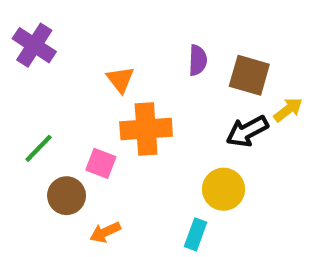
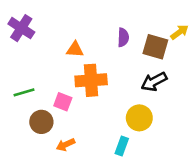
orange triangle: (120, 80) -> (75, 49), turned -48
yellow arrow: (288, 110) -> (180, 32), moved
green line: (39, 148) -> (24, 92), turned 30

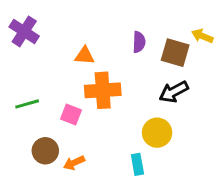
yellow arrow: (180, 32) -> (202, 36), turned -120
brown circle: (41, 122) -> (45, 151), moved
cyan rectangle: (122, 146) -> (137, 164), turned -30

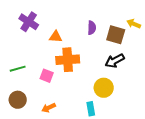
purple cross: (24, 31) -> (29, 22), moved
brown circle: (45, 151) -> (18, 100), moved

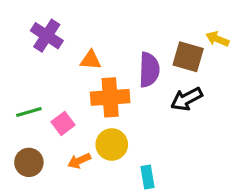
purple semicircle: (92, 28) -> (149, 70), moved, size x1.5
pink square: (47, 76) -> (63, 123), moved, turned 32
yellow circle: (104, 88) -> (112, 145), moved
orange arrow: (49, 108) -> (79, 161), moved

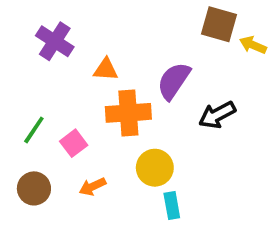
brown square: (188, 57) -> (219, 24), moved
purple semicircle: (149, 70) -> (174, 81), turned -148
green line: (29, 112) -> (34, 130), turned -40
yellow circle: (112, 145) -> (155, 168), moved

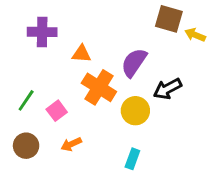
purple cross: (55, 41) -> (42, 32), turned -32
orange cross: (128, 113) -> (99, 87), turned 36
yellow circle: (155, 168) -> (135, 111), moved
cyan rectangle: (172, 205) -> (132, 159), turned 30

